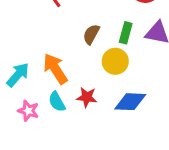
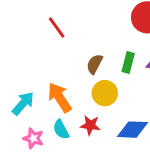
yellow circle: (115, 61) -> (105, 93), moved

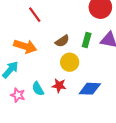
brown semicircle: (95, 64) -> (62, 41), turned -152
orange arrow: (60, 98) -> (25, 46), moved, turned 140

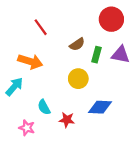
brown semicircle: (62, 41) -> (77, 44), moved
red star: (59, 86) -> (67, 120), moved
pink star: (18, 95) -> (27, 128), moved

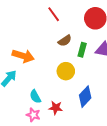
red line: (41, 27) -> (54, 14), moved
blue diamond: (100, 107) -> (85, 97), turned -50
pink star: (27, 128) -> (33, 115), moved

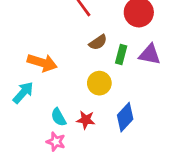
red star: (56, 108) -> (86, 120), moved

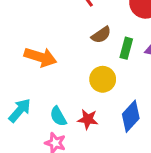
cyan arrow: (23, 93) -> (20, 110), moved

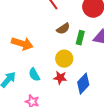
cyan semicircle: (58, 116) -> (34, 75), moved
red star: (88, 119) -> (60, 78), moved

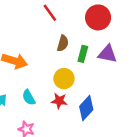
brown semicircle: (63, 29) -> (63, 43), turned -40

